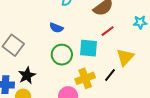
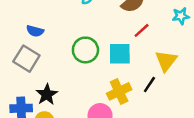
blue semicircle: (56, 28) -> (35, 31), moved
green circle: (62, 55) -> (85, 50), moved

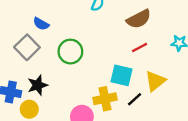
green circle: (85, 50) -> (70, 52), moved
cyan square: (120, 54) -> (121, 75), moved

